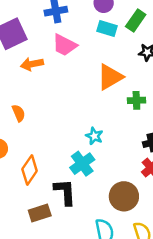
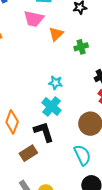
pink trapezoid: (64, 45) -> (34, 19), moved
orange triangle: (110, 77) -> (56, 34), size x0.7

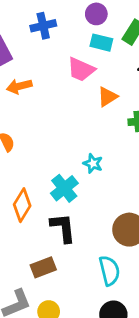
cyan cross: (52, 106) -> (64, 188), moved
brown rectangle: (28, 153) -> (43, 267), moved

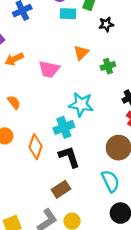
pink trapezoid: (81, 69) -> (49, 69), moved
cyan star: (93, 163) -> (81, 104), size x1.6
cyan cross: (64, 188) -> (64, 127), turned 30

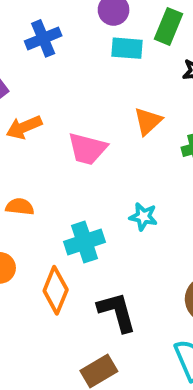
orange semicircle: (14, 102) -> (20, 207), turned -48
cyan star: (81, 104) -> (143, 217), size x0.6
cyan cross: (64, 127) -> (84, 242), moved

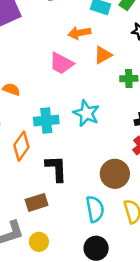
orange arrow: (24, 127) -> (79, 33), moved
cyan star: (143, 217) -> (86, 113), size x1.5

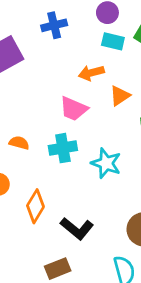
cyan cross: (46, 121) -> (63, 148), moved
black L-shape: (56, 169) -> (77, 228), turned 136

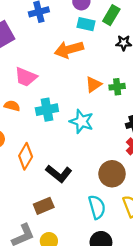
orange arrow: (91, 73) -> (69, 49), size x1.4
orange triangle: (120, 96) -> (93, 85), moved
pink trapezoid: (74, 109) -> (26, 77), moved

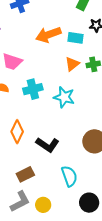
cyan rectangle: (86, 24) -> (76, 38), moved
brown rectangle: (44, 206) -> (25, 174), moved
cyan semicircle: (97, 207) -> (69, 176), moved

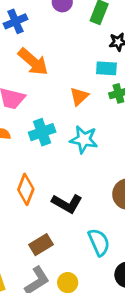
orange arrow: (48, 35) -> (33, 62), moved, turned -115
cyan rectangle: (76, 38) -> (106, 68), moved
orange triangle: (72, 64) -> (79, 96), moved

